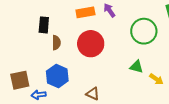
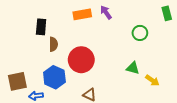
green circle: (144, 31) -> (140, 33), size x0.6
red circle: (91, 44) -> (81, 60), moved

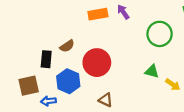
black rectangle: (41, 27) -> (46, 59), moved
green circle: (140, 33) -> (160, 34), size x1.5
brown semicircle: (53, 44) -> (67, 46), turned 56

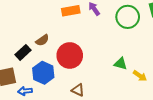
green circle: (160, 34) -> (128, 17), moved
black rectangle: (46, 59) -> (23, 52), turned 42

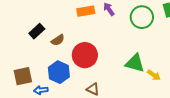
black rectangle: (23, 52) -> (37, 31), moved
green triangle: (121, 64) -> (135, 63), size x1.5

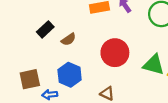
red circle: (85, 55) -> (115, 53), moved

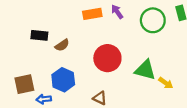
black rectangle: (45, 29) -> (39, 35), turned 49

